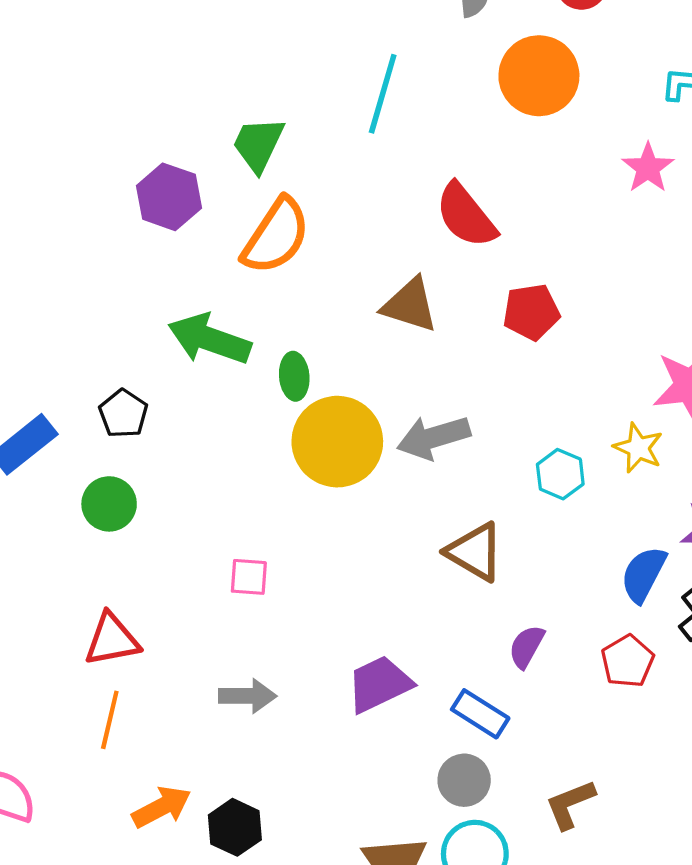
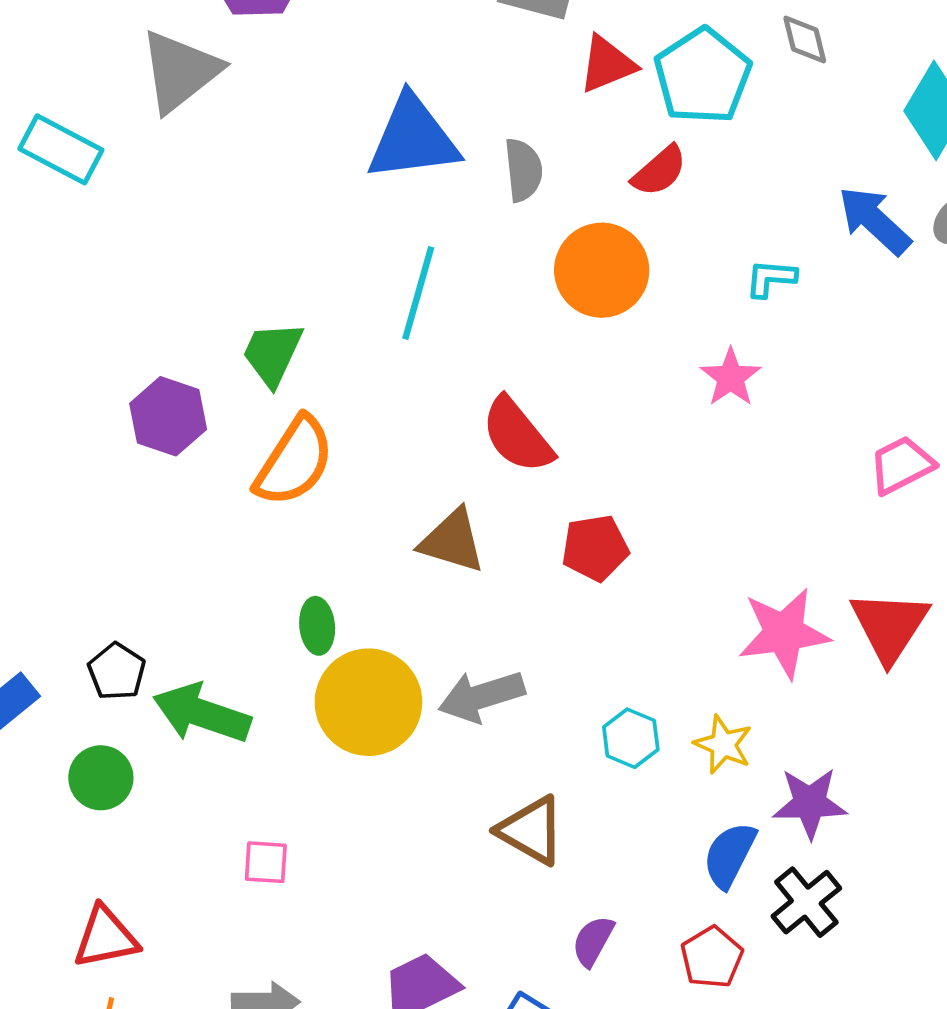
green arrow: (209, 339) -> (202, 713), moved
yellow star: (638, 448) -> (723, 745), moved

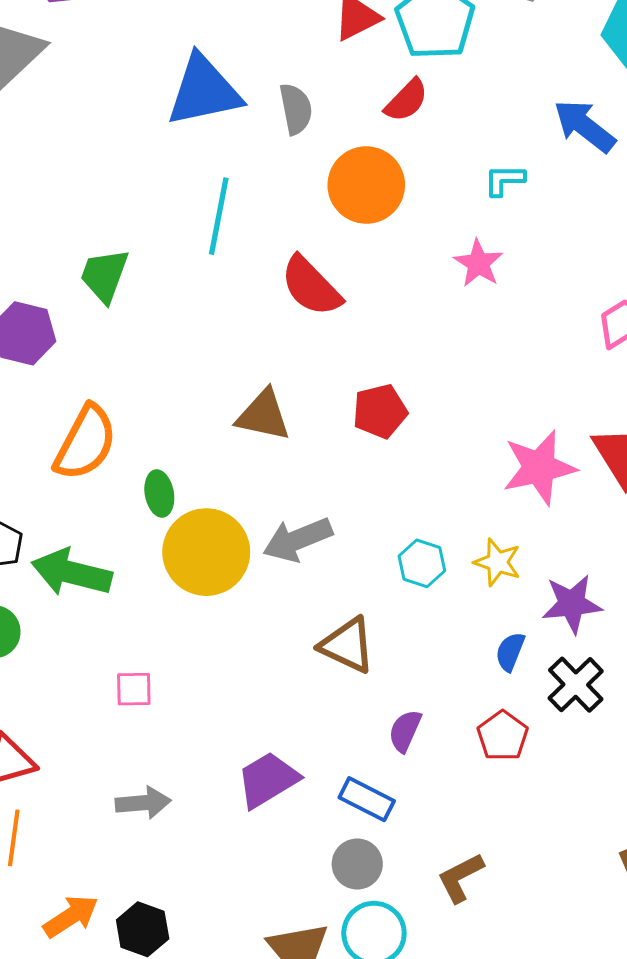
red semicircle: (517, 435) -> (311, 286), moved
orange semicircle: (294, 461) -> (85, 443), moved
blue semicircle: (730, 855) -> (510, 652), size x0.7

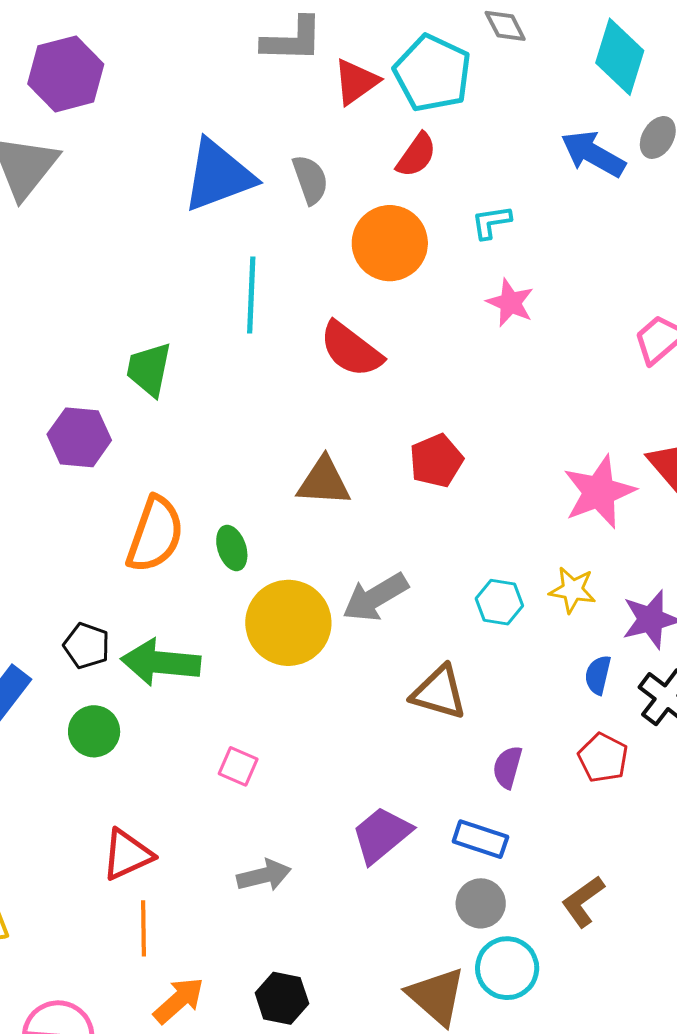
cyan L-shape: (504, 180) -> (491, 222), moved
green ellipse: (159, 494) -> (232, 548), moved
pink square: (134, 689) -> (238, 766), turned 33
orange arrow: (71, 916) -> (179, 1000), moved

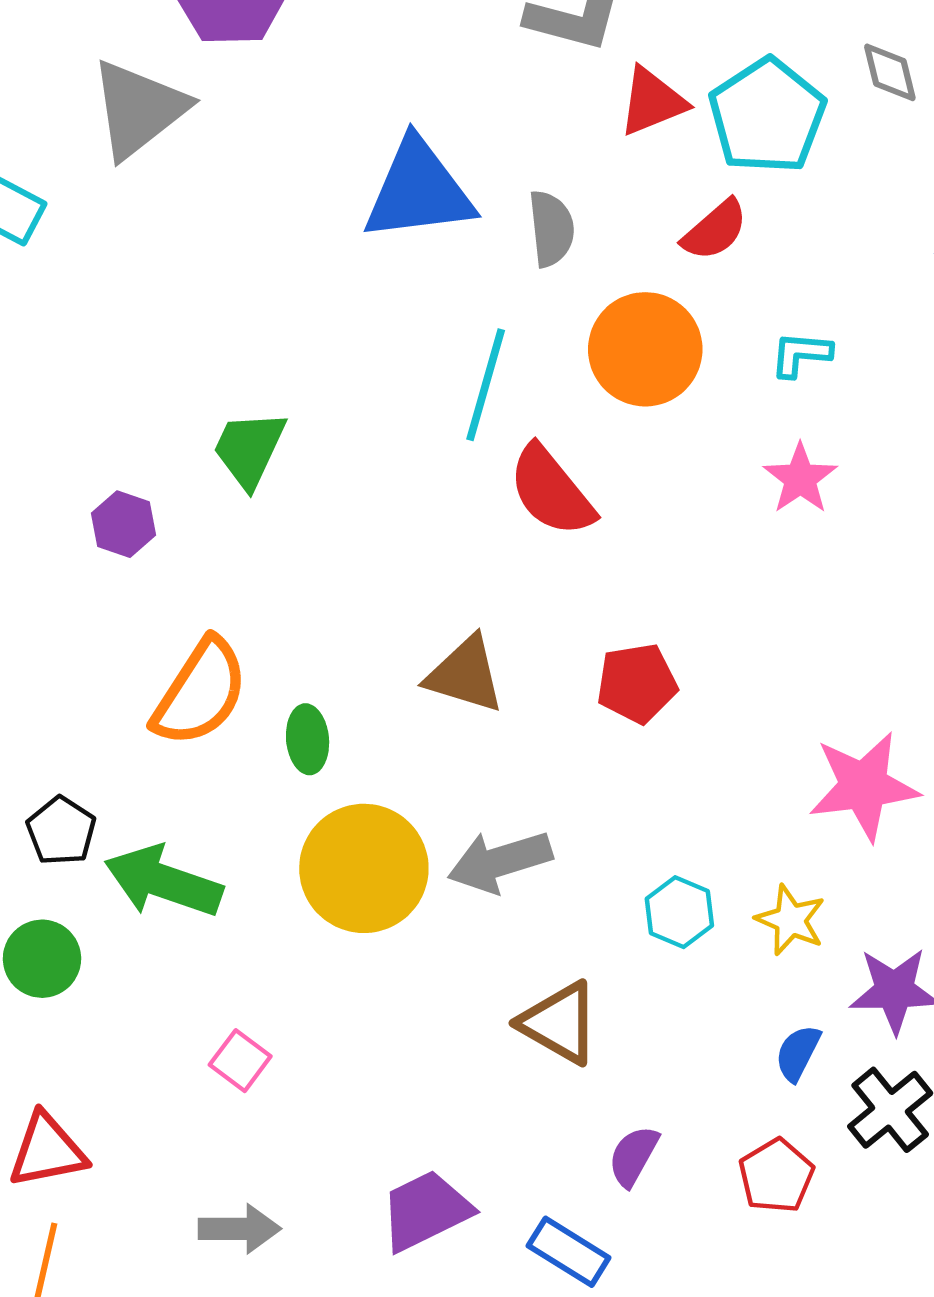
cyan line: (251, 295) -> (486, 385), moved
purple hexagon: (79, 437) -> (124, 524), size x0.7

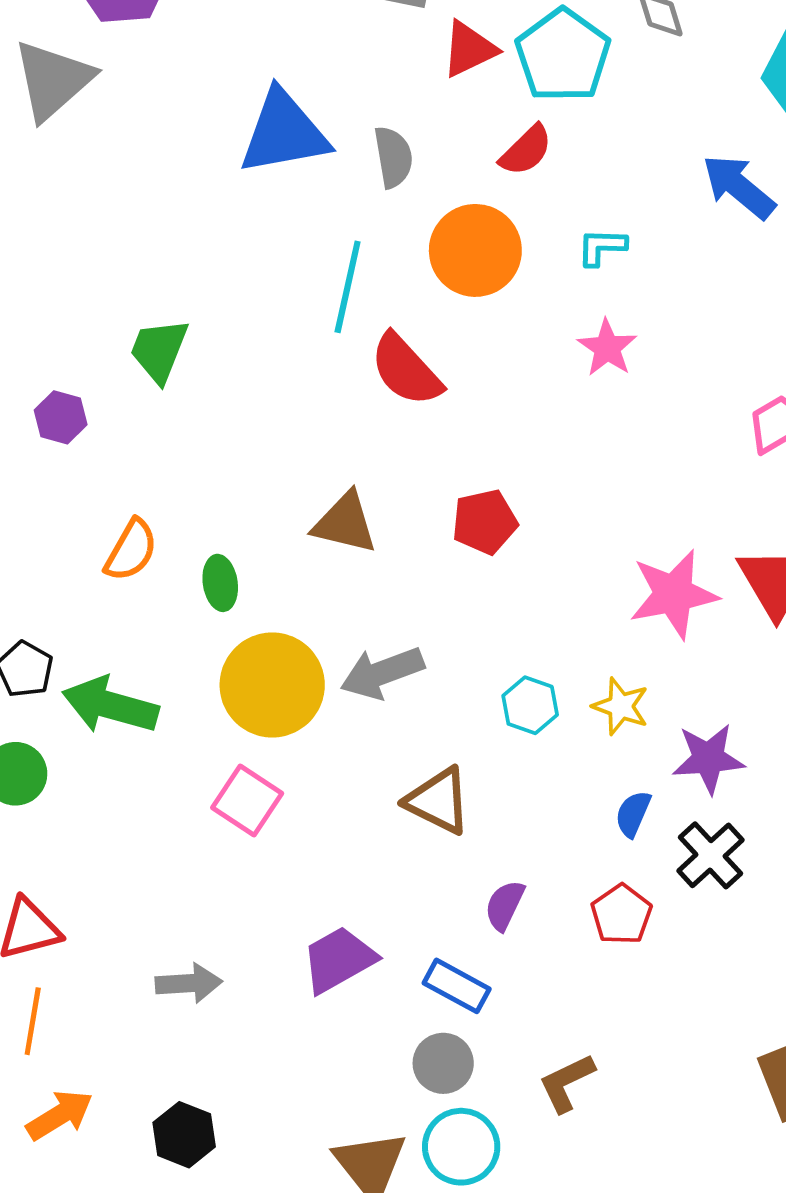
orange semicircle: (200, 693) -> (131, 550), size x0.7
pink square: (240, 1061) -> (247, 801), moved, size x1.4

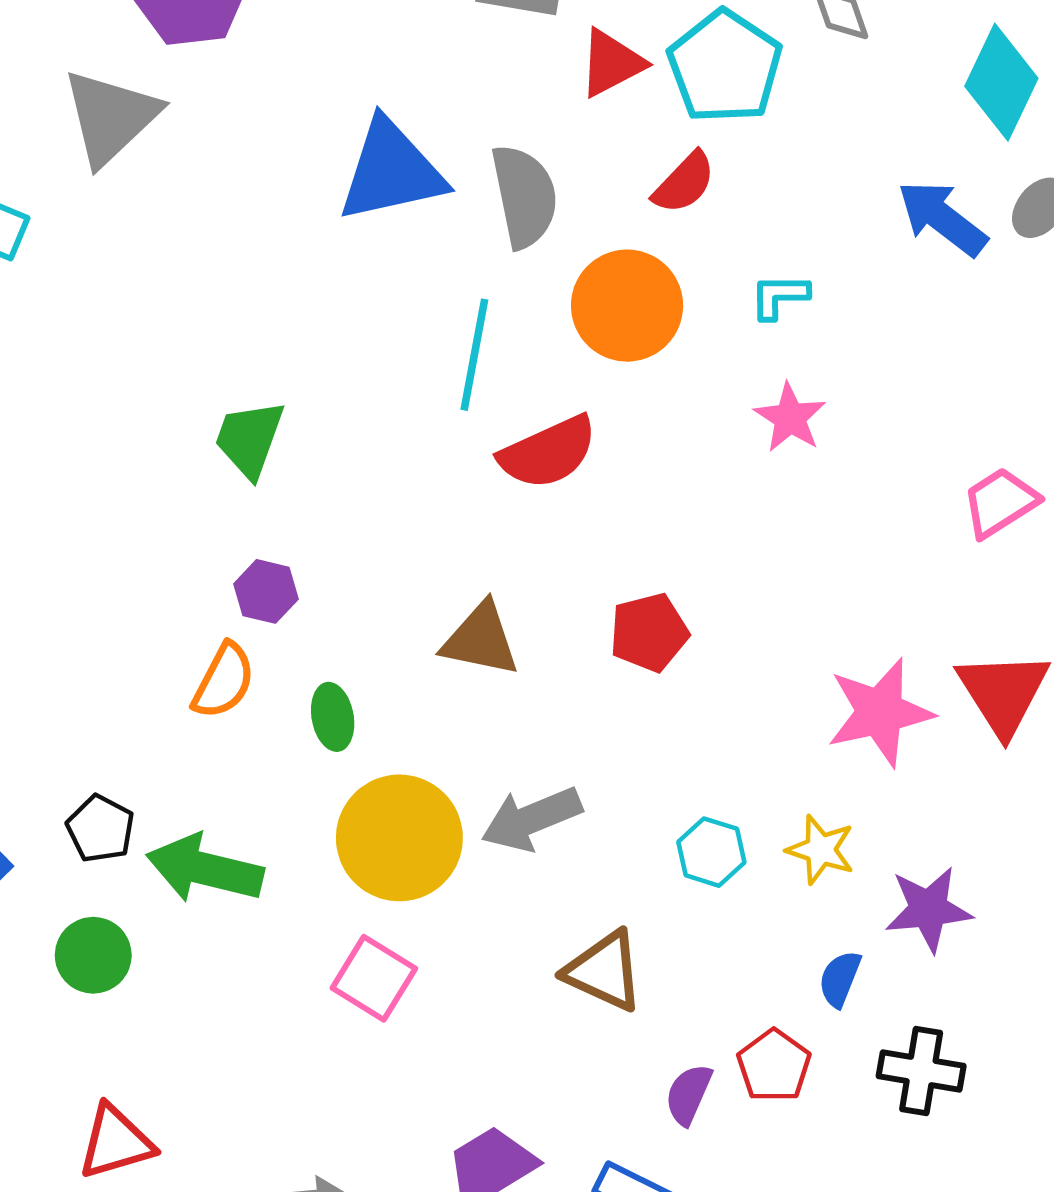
gray semicircle: (393, 157) -> (524, 196), size x1.4
red semicircle: (406, 370) -> (548, 452), turned -70
purple hexagon: (61, 417) -> (266, 591), moved
black cross: (711, 855) -> (921, 1071), moved, turned -36
red pentagon: (621, 914) -> (774, 1066), moved

